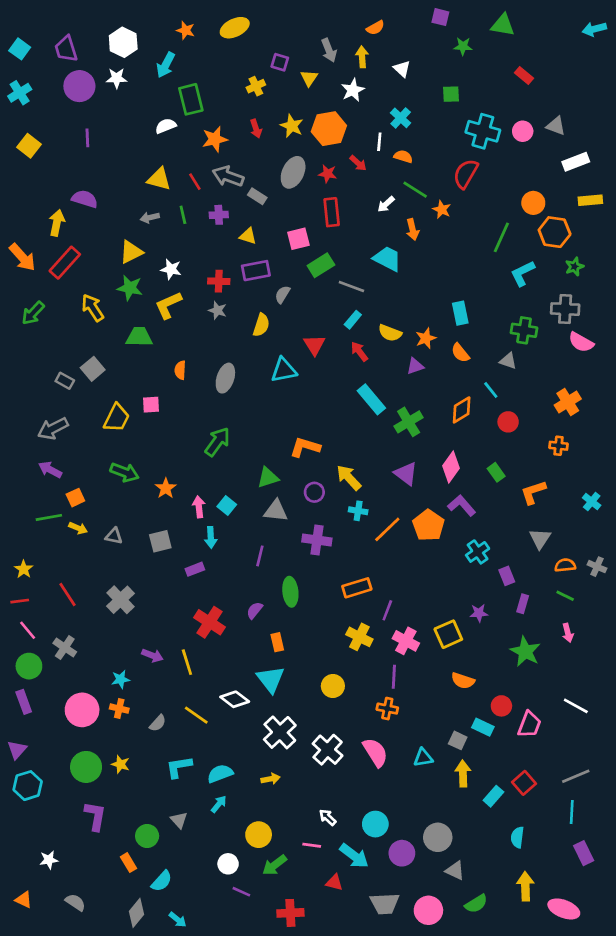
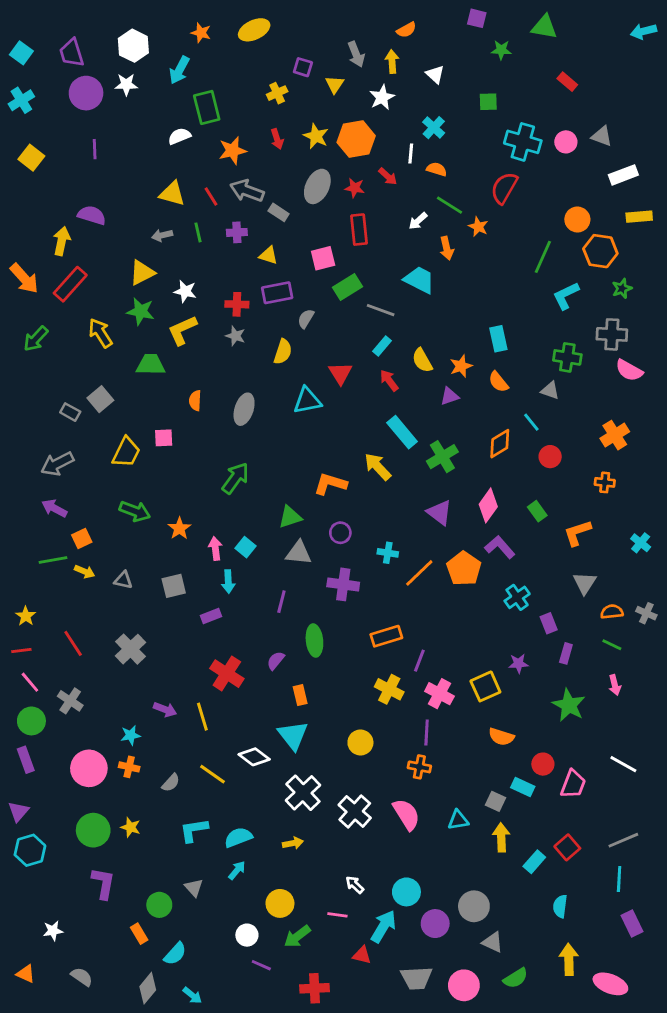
yellow semicircle: (390, 333) -> (422, 360), turned 40
yellow arrow: (349, 478) -> (378, 467), moved
cyan arrow: (354, 856) -> (383, 926), turned -96

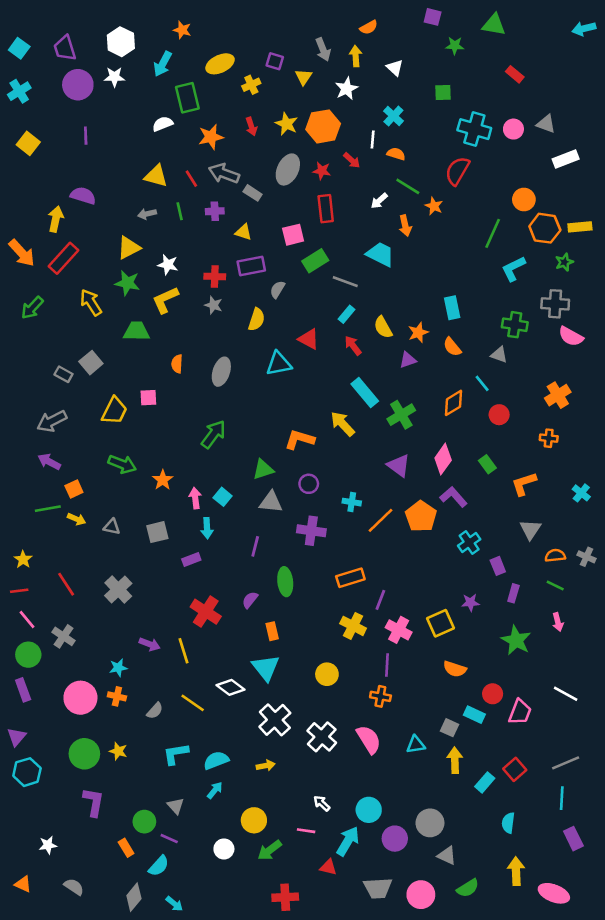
yellow ellipse: (254, 30) -> (220, 64), moved
yellow rectangle: (639, 217) -> (580, 227), moved
red triangle: (340, 373) -> (309, 339), turned -30
purple line: (261, 965) -> (169, 839), moved

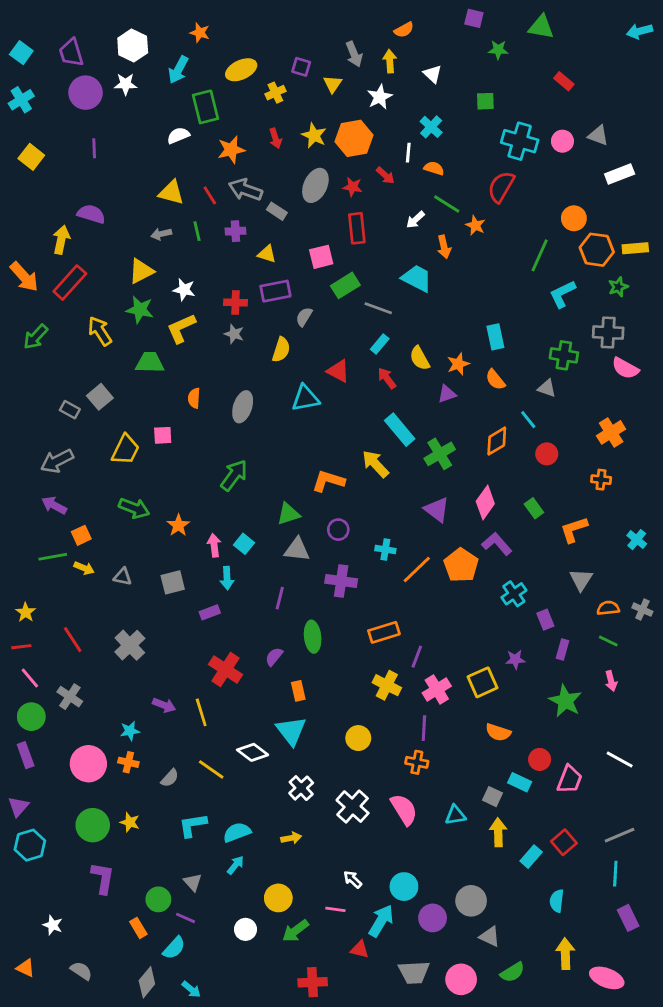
pink cross: (399, 630) -> (437, 689), turned 30
white cross: (275, 720) -> (301, 788), size x0.7
white star: (48, 845) -> (53, 925), turned 30

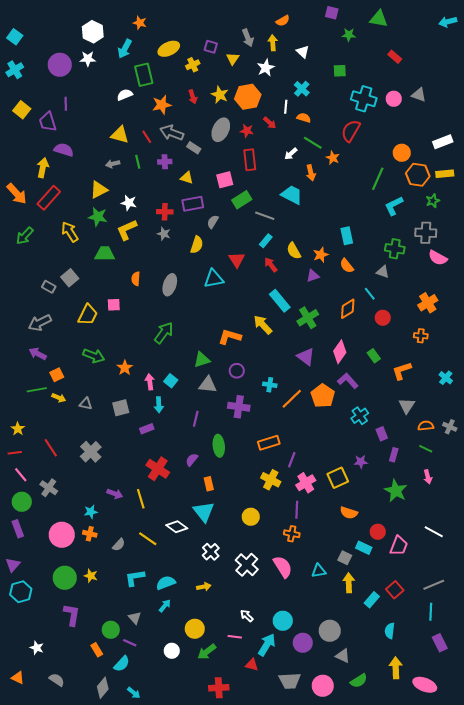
purple trapezoid: (71, 53) -> (48, 122), moved
white rectangle: (620, 174) -> (443, 142), moved
red triangle: (338, 371) -> (237, 260), turned 30

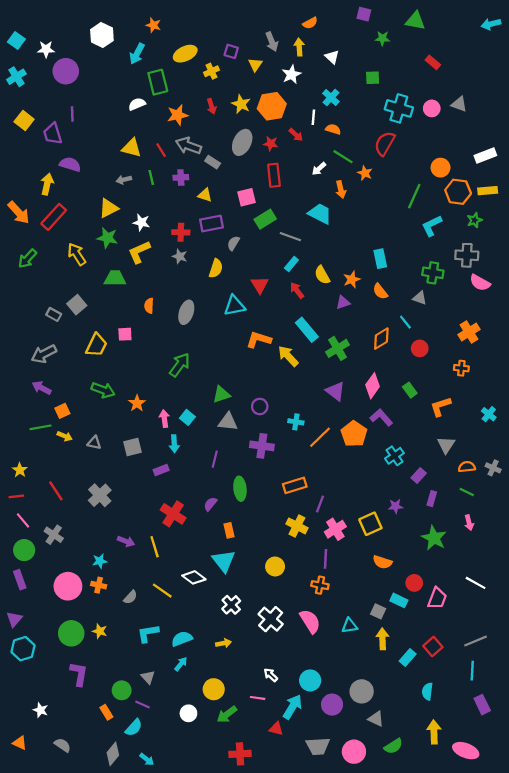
white star: (88, 59) -> (46, 49), moved
orange L-shape: (230, 337) -> (259, 340), moved
purple rectangle: (382, 434) -> (419, 476), turned 64

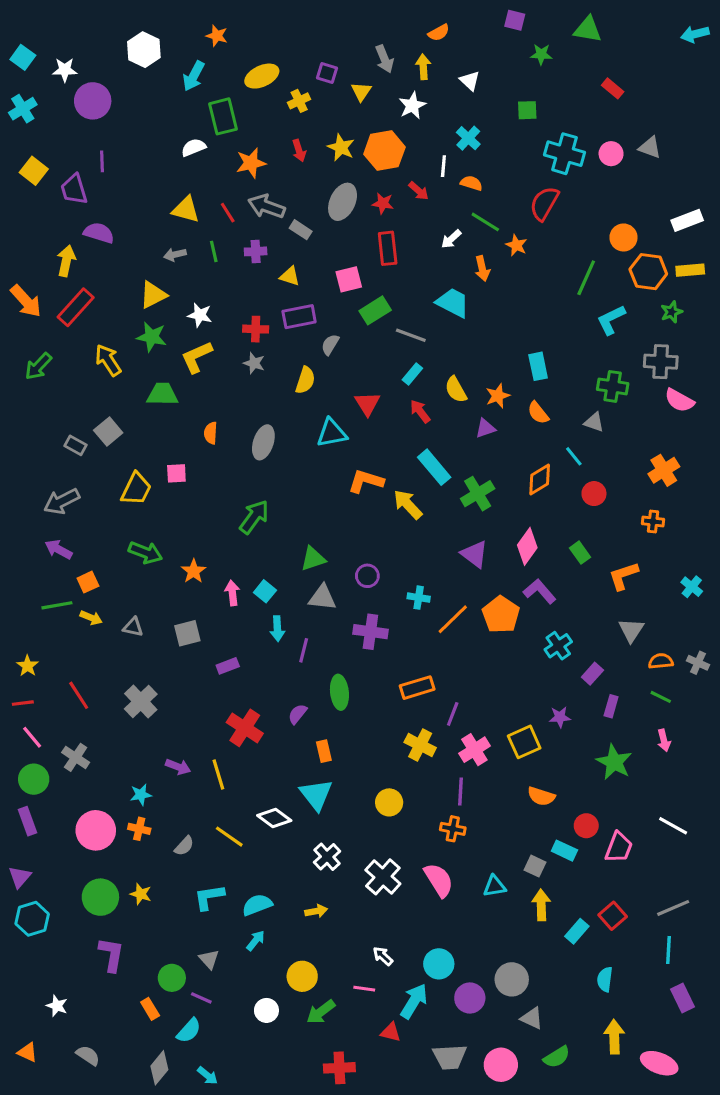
cyan arrow: (174, 444) -> (277, 629), moved

